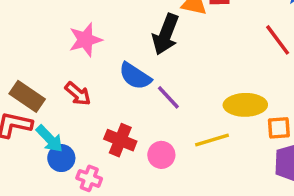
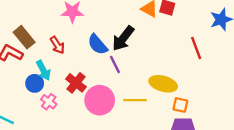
black arrow: (166, 34) -> (123, 38), moved
cyan arrow: (50, 139) -> (43, 70), moved
pink circle: (161, 155) -> (100, 100), size x1.6

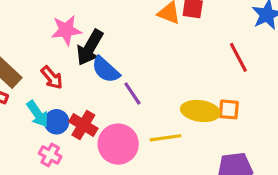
black arrow: (123, 38) -> (90, 48), moved
blue circle: (35, 83) -> (57, 122), moved
orange square: (180, 105) -> (229, 109), moved

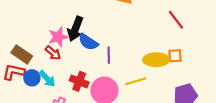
pink star: (66, 30) -> (58, 37), moved
purple line: (132, 93) -> (109, 55), turned 42
blue circle: (57, 122) -> (32, 78), moved

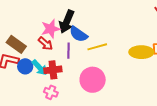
purple line: (109, 55) -> (69, 51), moved
red cross: (79, 81) -> (53, 70), moved, turned -30
yellow line: (136, 81) -> (97, 47), moved

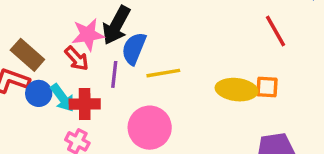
blue semicircle: (78, 34) -> (134, 48), turned 72

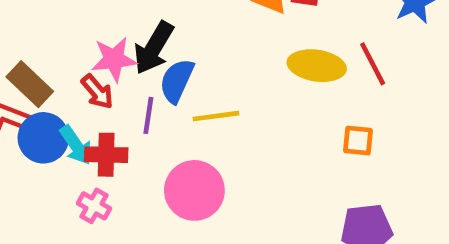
yellow ellipse: (237, 90) -> (317, 66), moved
blue circle: (39, 93) -> (43, 138), size x1.4

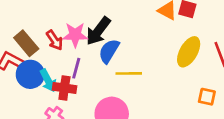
yellow ellipse: (317, 66) -> (189, 52), turned -76
red arrow: (97, 92) -> (55, 40), moved
purple line: (148, 115) -> (76, 68), moved

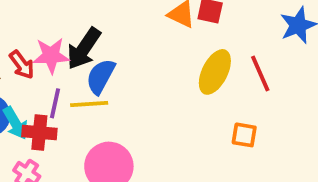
yellow line: (129, 73) -> (89, 104), moved

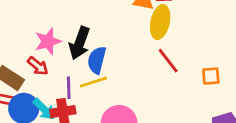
pink star: (51, 56) -> (48, 41), moved
yellow ellipse: (215, 72) -> (160, 22), moved
red line: (260, 74) -> (168, 61), moved

